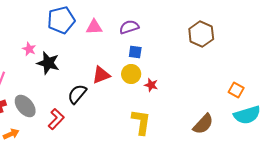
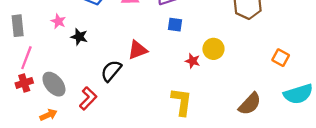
black star: (48, 63) -> (79, 37), size x0.7
yellow circle: (131, 74) -> (213, 49), moved
orange square: (236, 90) -> (281, 58), moved
orange arrow: (11, 134) -> (48, 115), moved

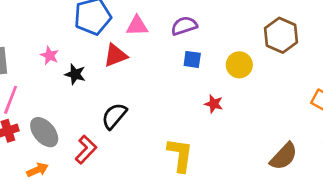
yellow circle: (213, 49) -> (239, 65), moved
red triangle: (138, 50) -> (116, 55), moved
yellow L-shape: (182, 102) -> (180, 155), moved

